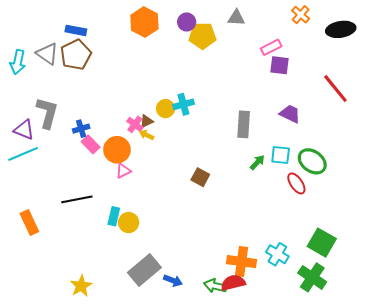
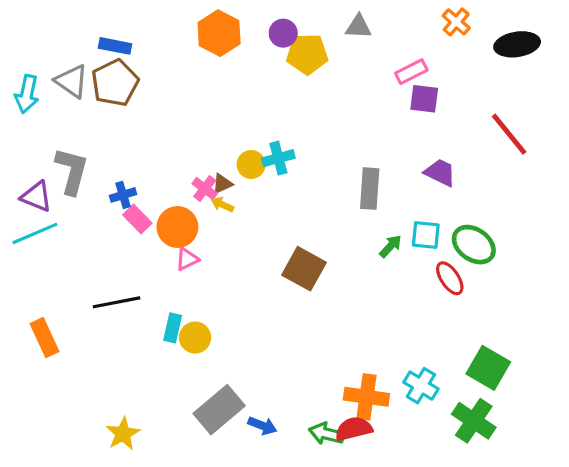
brown square: (200, 177) -> (304, 269), size x1.5

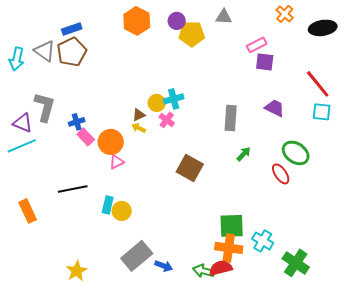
blue rectangle: (115, 46) -> (72, 29), turned -30
pink cross: (205, 189) -> (167, 120), moved
cyan square: (426, 235) -> (322, 112), moved
green square: (488, 368) -> (232, 226), moved, turned -32

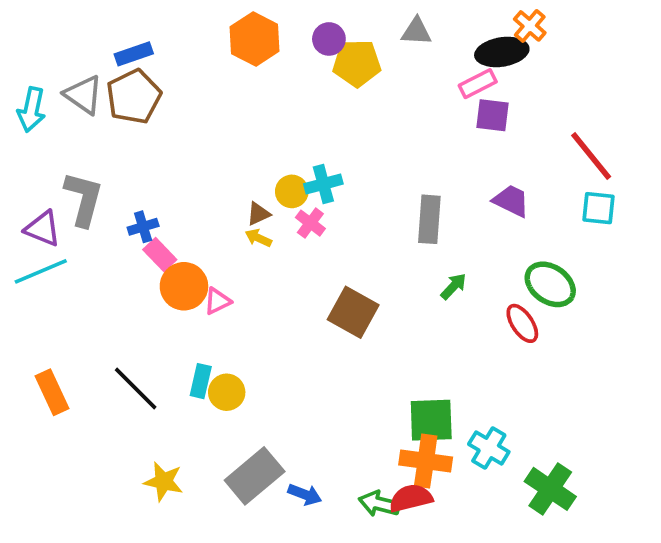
black ellipse: (323, 28) -> (502, 52), moved
orange circle: (111, 142) -> (184, 286), moved
black line: (73, 189) -> (136, 388), moved, turned 56
yellow star: (77, 271) -> (163, 481), moved, turned -30

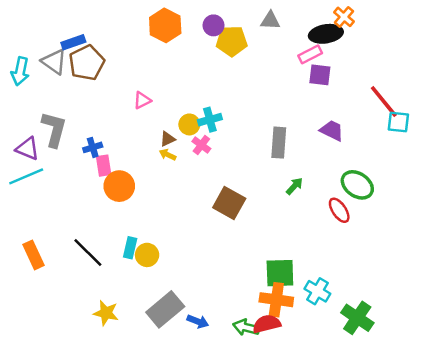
blue rectangle: (134, 54) -> (73, 42), moved
cyan square: (599, 208) -> (398, 122), moved
pink rectangle: (160, 255) -> (104, 166), turned 35
pink triangle: (217, 301) -> (142, 100), moved

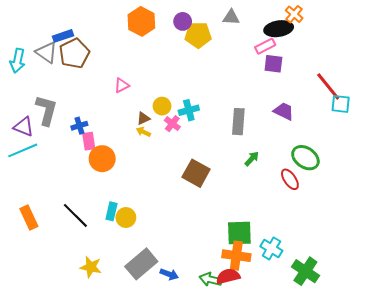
cyan cross: (210, 120) -> (189, 110), moved

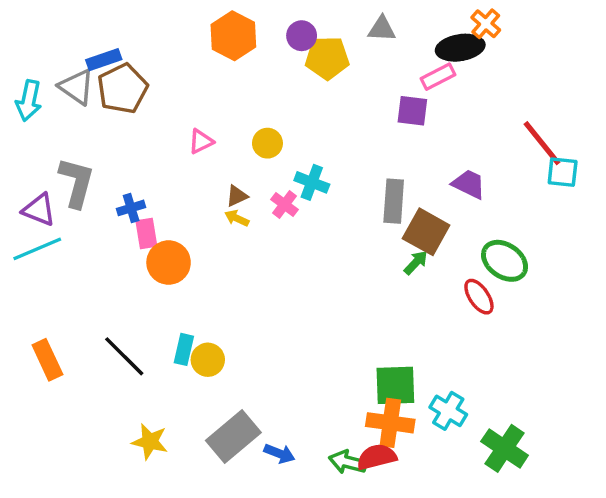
purple square: (273, 64) -> (412, 111), moved
yellow circle: (162, 106) -> (267, 143), moved
cyan cross: (189, 110) -> (312, 182), turned 36
brown square: (196, 173) -> (426, 232), moved

